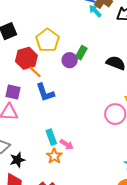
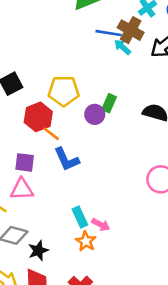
yellow pentagon: (48, 40) -> (64, 91), turned -30

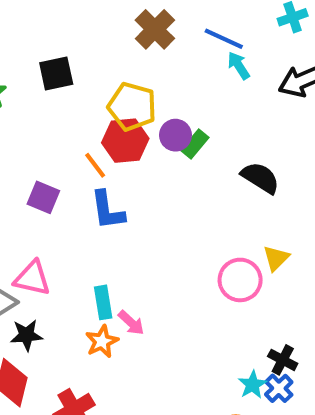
brown cross: (131, 30) -> (155, 29), moved
purple circle: (95, 114) -> (175, 135), moved
red hexagon: (38, 117) -> (125, 141), moved
pink triangle: (22, 189) -> (32, 278), moved

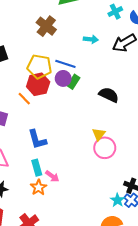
blue line: (224, 39) -> (65, 64), moved
cyan arrow: (239, 65) -> (91, 39), turned 136
blue L-shape: (107, 210) -> (37, 139), moved
yellow triangle: (276, 258) -> (99, 134), moved

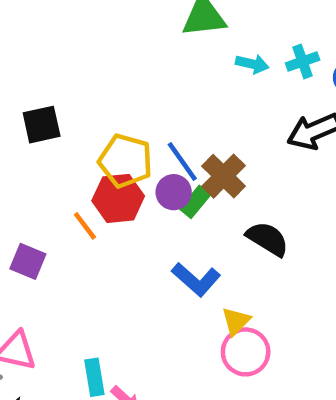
brown cross: (46, 26) -> (224, 176), moved
cyan arrow: (91, 39) -> (252, 64), moved
blue line: (65, 64) -> (182, 161), turned 30
blue L-shape: (37, 139) -> (196, 279), moved, turned -40

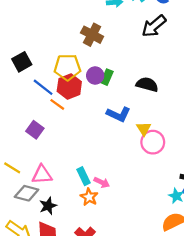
blue line: (182, 161) -> (43, 87), moved
brown cross: (224, 176) -> (92, 35), moved
purple square: (28, 261) -> (35, 130), turned 30

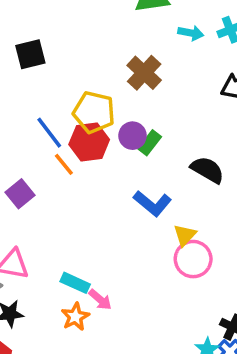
black square: (22, 62) -> (30, 54), moved
cyan rectangle: (84, 176) -> (75, 283), turned -54

